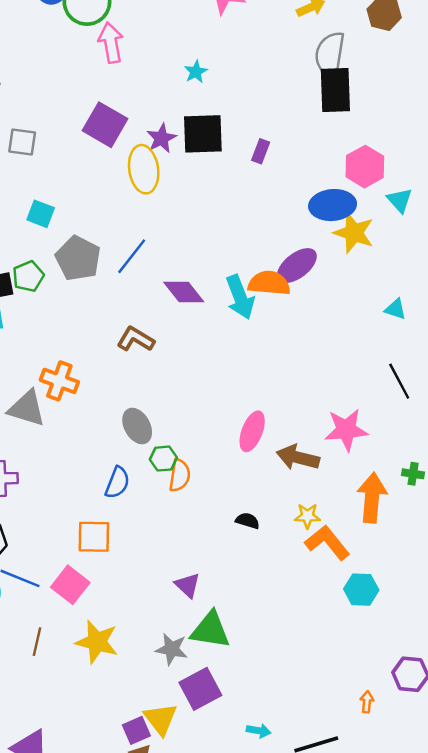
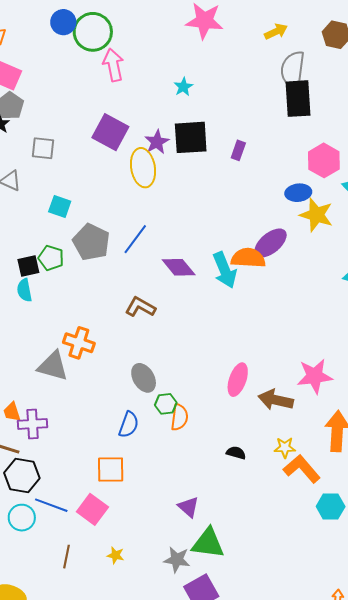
blue ellipse: (333, 205) -> (298, 193), size x0.7
green pentagon: (28, 276) -> (51, 258), turned -30
yellow star: (97, 642) -> (116, 555), size x0.5

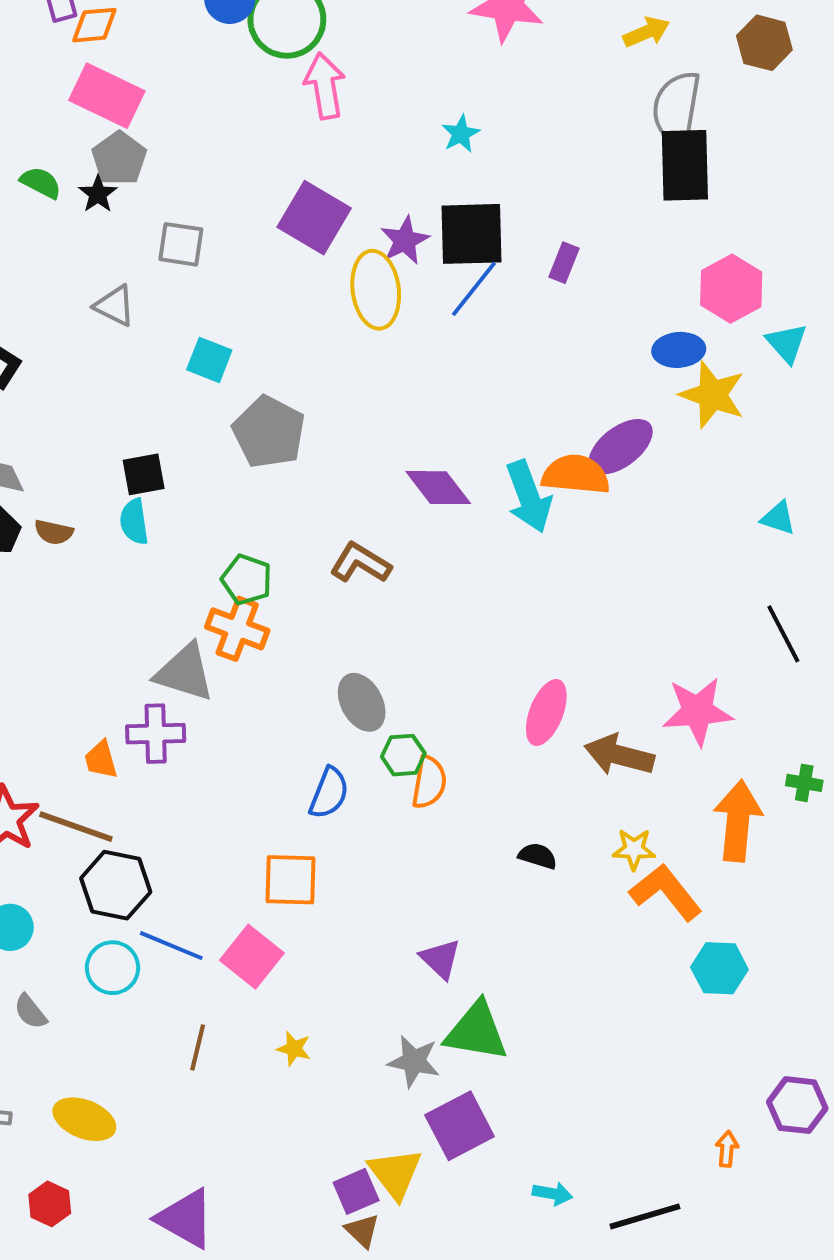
blue line: (135, 239) -> (474, 289), moved
green pentagon: (51, 258) -> (247, 580), moved
purple cross: (33, 424) -> (156, 734), moved

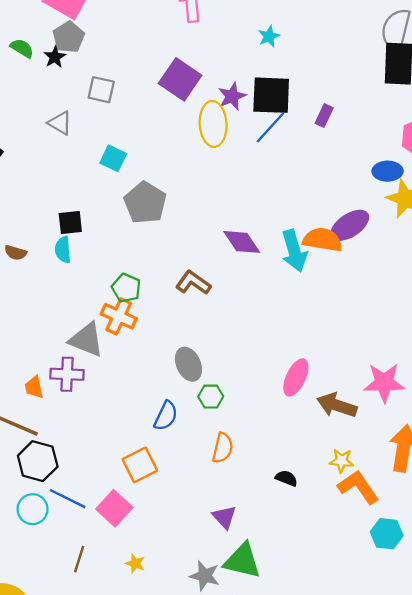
orange semicircle: (429, 782) -> (223, 448), moved
black semicircle: (538, 856) -> (286, 478), moved
orange square: (290, 880) -> (140, 465), turned -32

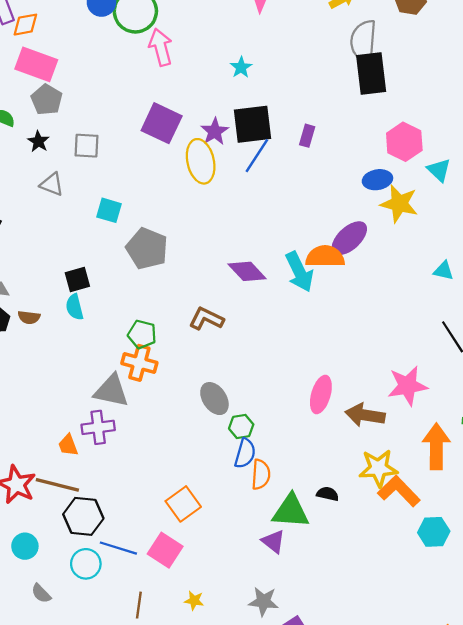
black star: (55, 57) -> (38, 141), moved
blue semicircle: (166, 416) -> (245, 453), moved
yellow star: (342, 461) -> (378, 468), size x1.6
green triangle: (242, 561) -> (291, 511), moved

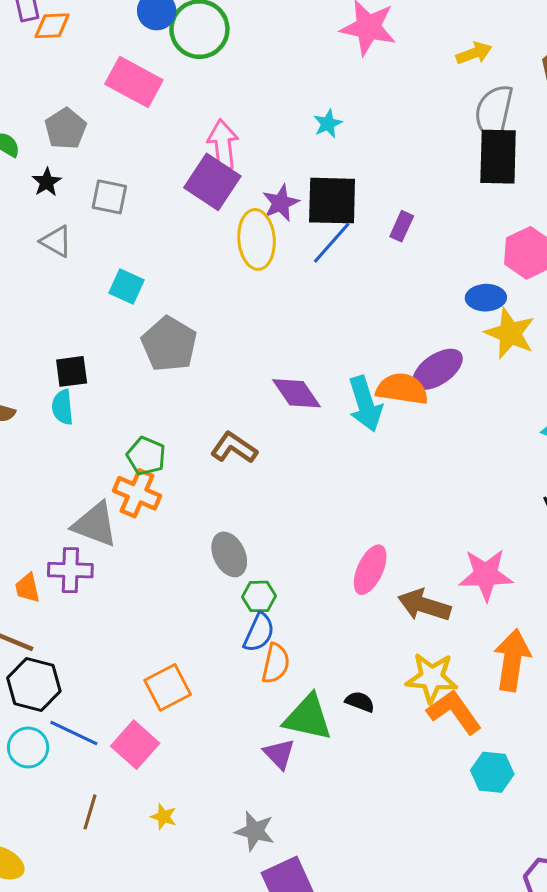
pink arrow: (161, 47) -> (223, 145), moved
pink rectangle: (36, 64) -> (134, 82), moved

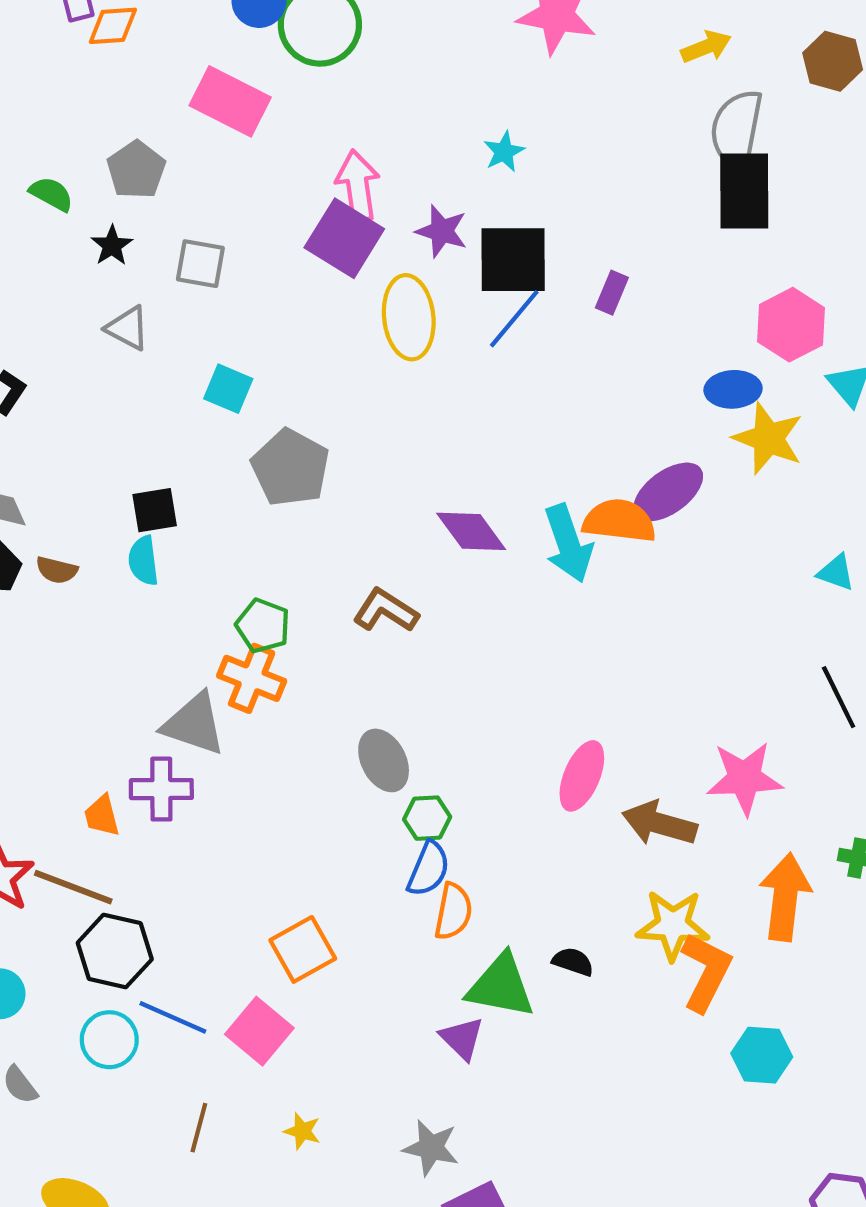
purple star: (281, 203) -> (442, 231), moved, turned -30
orange L-shape: (454, 712) -> (706, 972), turned 64

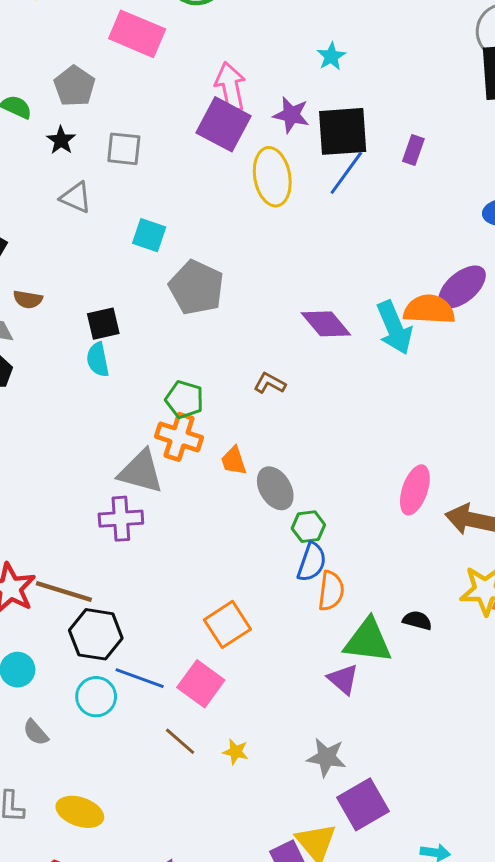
brown semicircle: (57, 570) -> (28, 299), moved
brown L-shape: (386, 611) -> (270, 383), size x0.7
orange trapezoid: (102, 816) -> (234, 461), moved
brown line: (199, 1128) -> (180, 741), moved, turned -60

